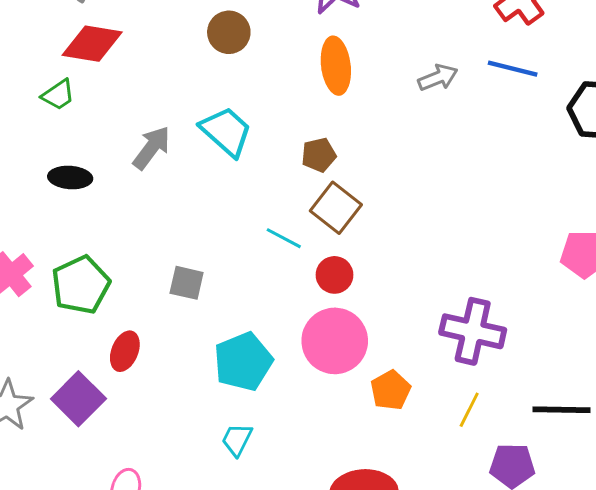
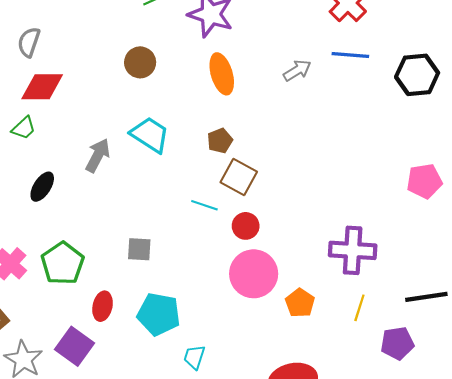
black ellipse: (70, 178) -> (42, 187), turned -52
cyan pentagon: (243, 362) -> (159, 314), moved, turned -30

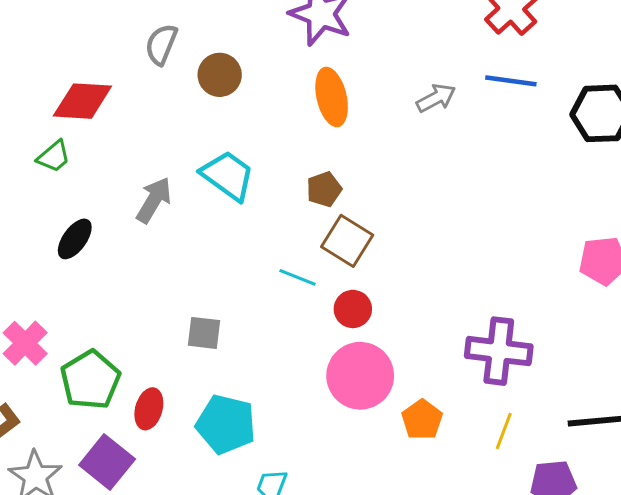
gray semicircle: (29, 42) -> (161, 44), moved
green pentagon: (63, 263) -> (90, 380), moved

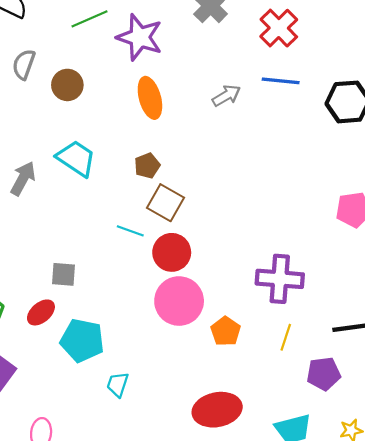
red circle: (353, 309) -> (172, 252), size x1.4
red ellipse: (149, 409) -> (41, 312), moved, turned 36

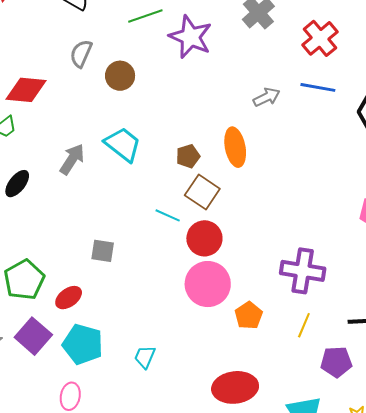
orange ellipse: (150, 98) -> (235, 147), moved
red ellipse: (41, 312) -> (69, 298), moved
cyan pentagon: (82, 340) -> (83, 344), moved

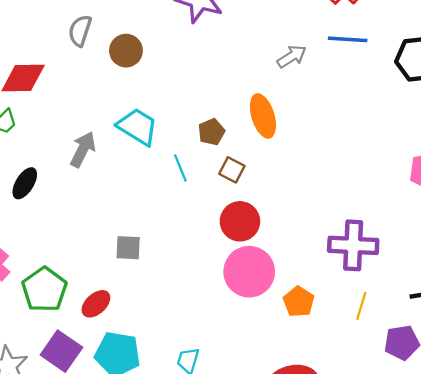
brown square: (202, 192) -> (232, 170), size x0.7
cyan line: (168, 215) -> (180, 168), moved, turned 50

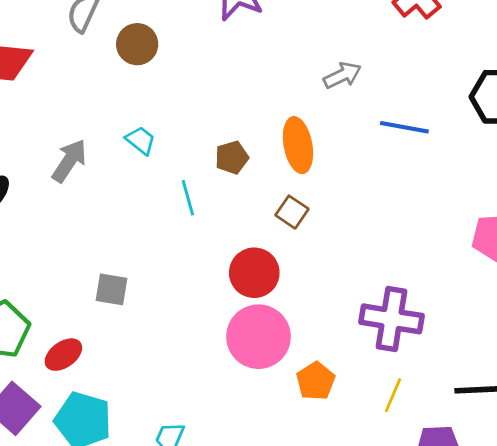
blue line: (348, 39) -> (404, 127), moved
cyan trapezoid: (138, 127) -> (141, 140), size x0.6
brown square: (232, 170) -> (292, 212), moved

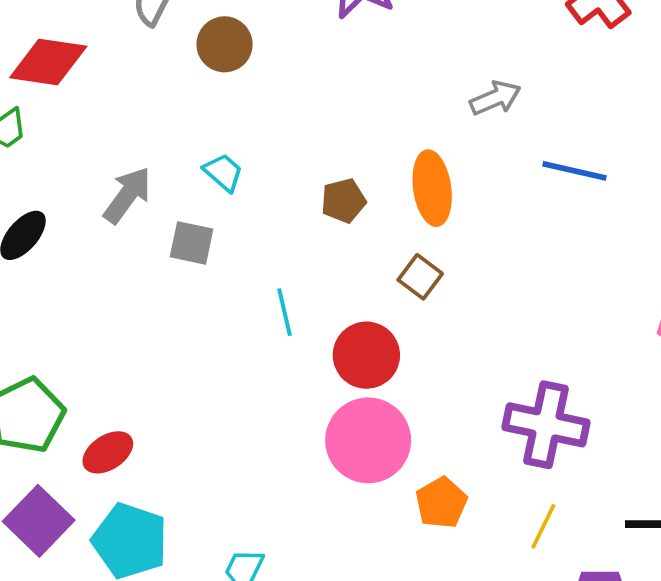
cyan line: (188, 198) -> (284, 312), moved
gray square: (111, 289) -> (192, 243), moved

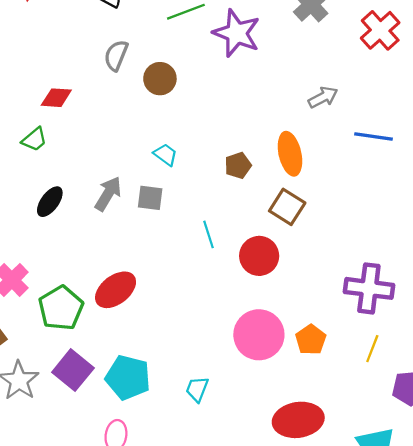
red diamond: (48, 62) -> (56, 98), size x0.7
gray arrow: (127, 195) -> (108, 194), moved
brown square: (420, 277) -> (287, 207), size x1.4
pink circle: (368, 440) -> (259, 335), moved
red ellipse: (108, 452) -> (116, 290), moved, size x1.4

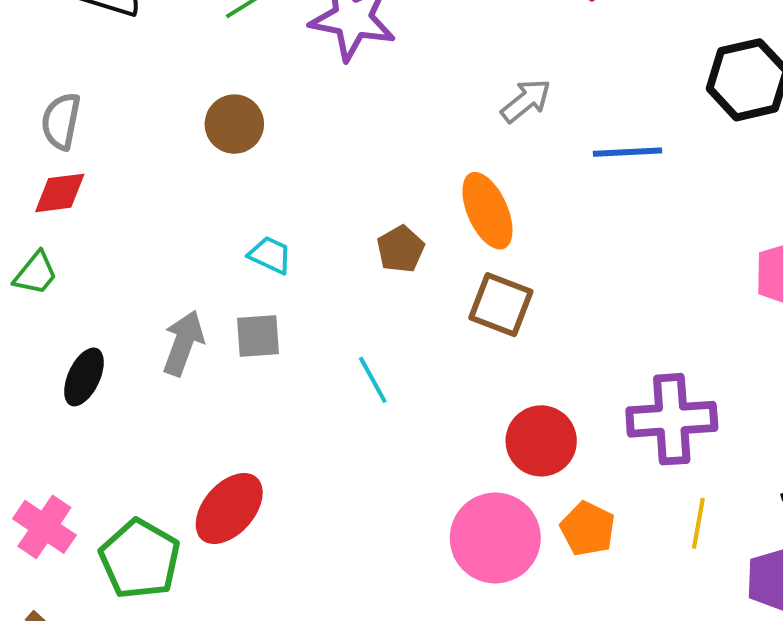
gray semicircle: (116, 55) -> (61, 121), moved
red circle: (259, 256) -> (541, 441), moved

